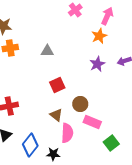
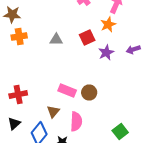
red square: (57, 85) -> (87, 38), moved
brown triangle: (56, 115) -> (53, 112), moved, turned 32
pink rectangle: (92, 122) -> (67, 90), moved

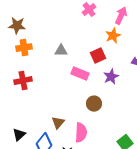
red square: (87, 38) -> (98, 56), moved
purple star: (106, 52) -> (111, 77), moved
pink rectangle: (67, 90) -> (80, 74), moved
red cross: (18, 94) -> (23, 81), moved

